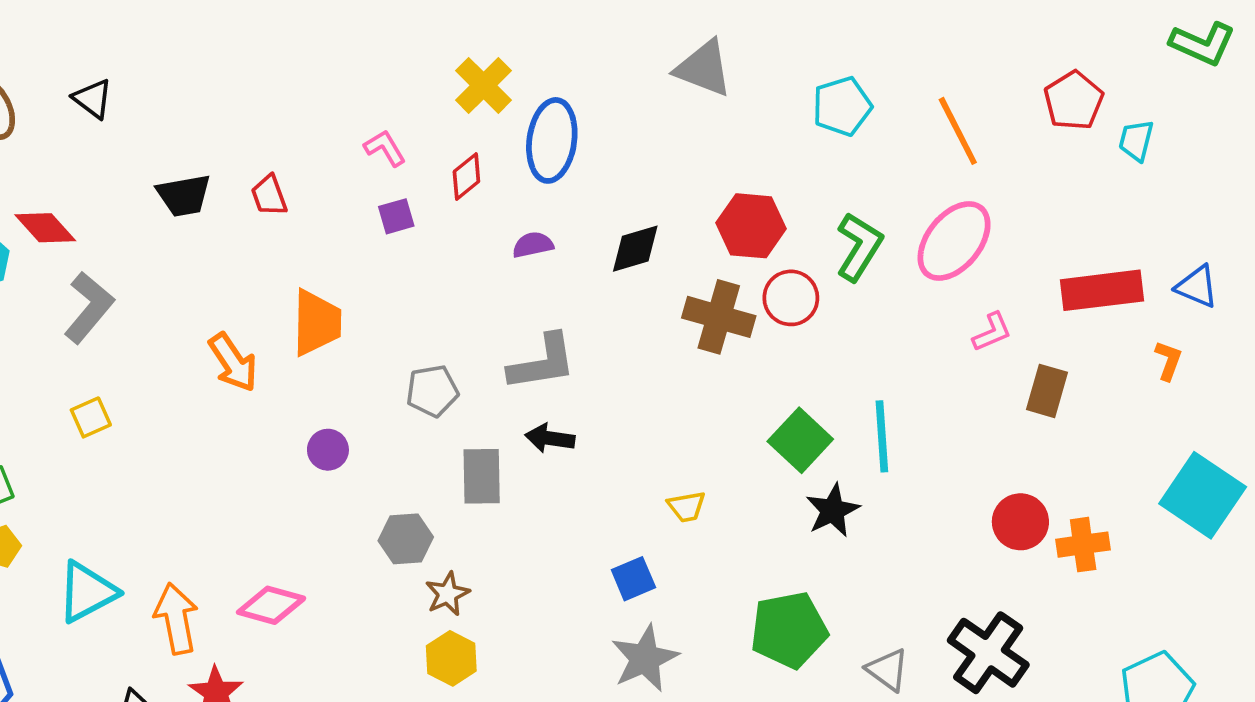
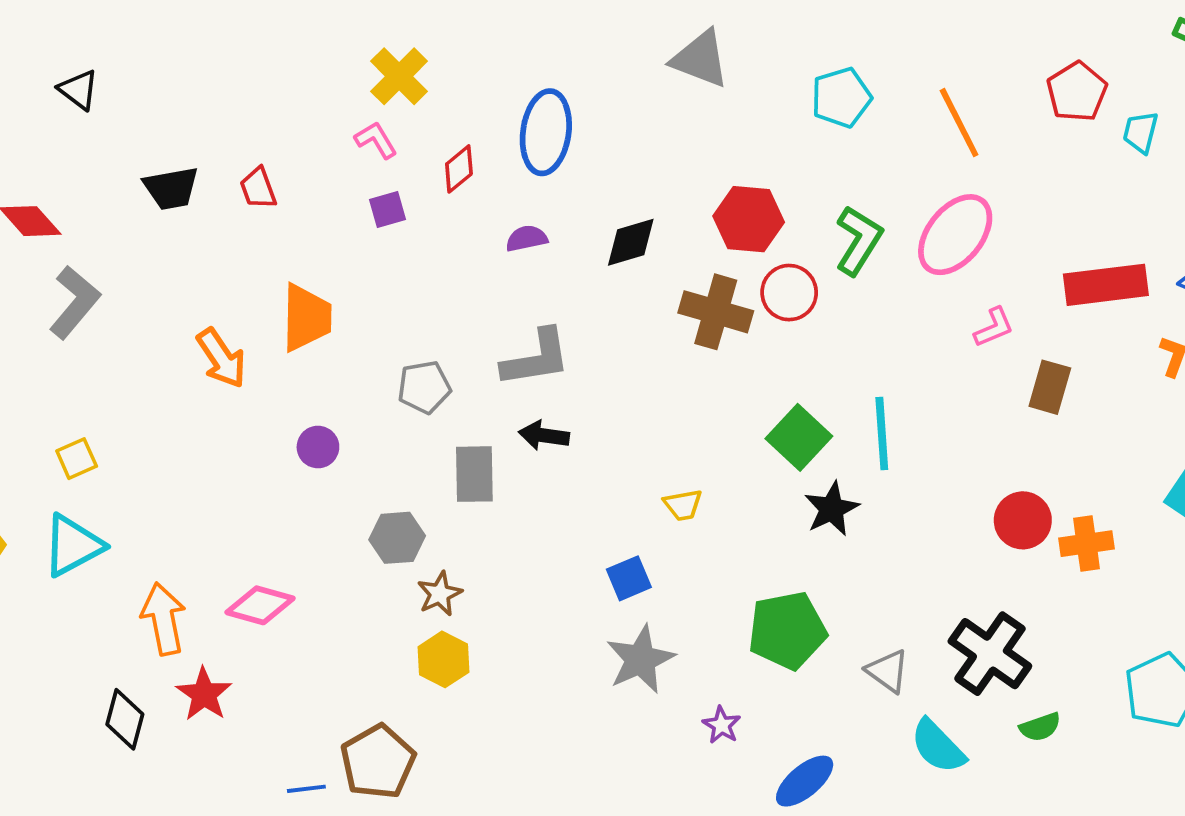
yellow cross: (484, 85) -> (399, 76), moved
yellow square: (91, 417) -> (77, 459), moved
cyan triangle: (87, 592) -> (73, 545), moved

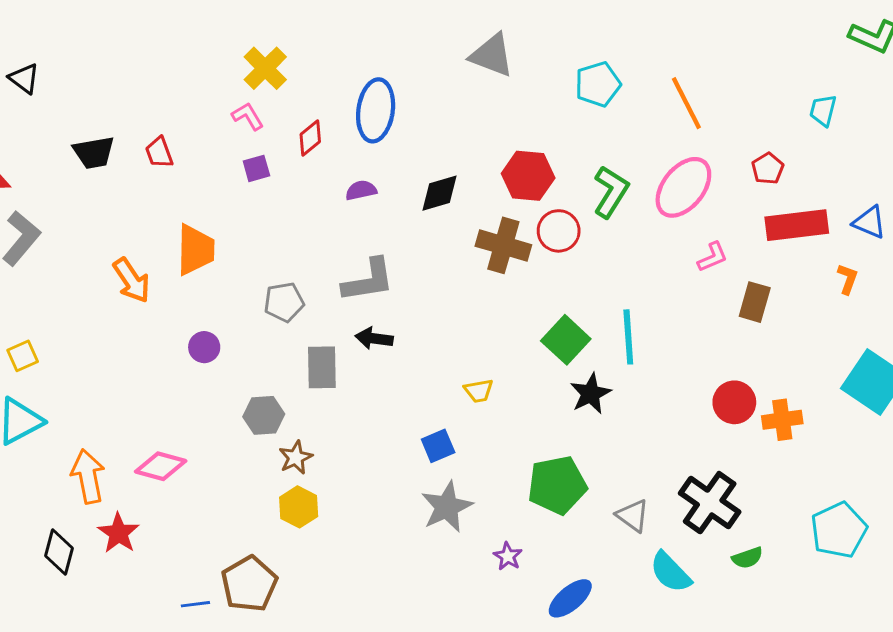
red pentagon: (1077, 92) -> (768, 168), moved, size x0.7

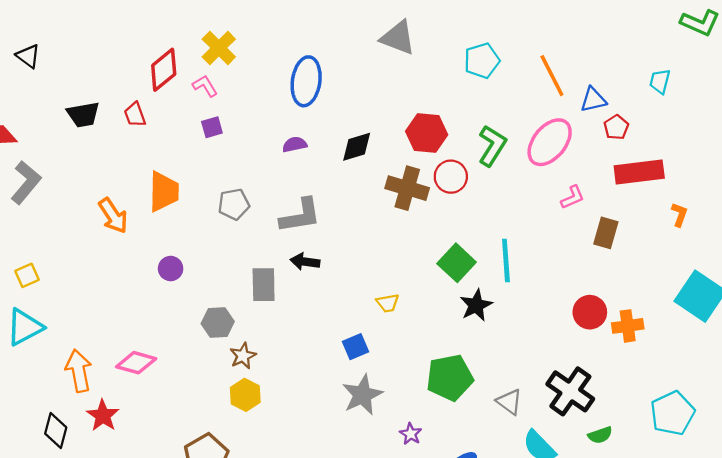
red diamond: (310, 138) -> (164, 70), moved, size x1.5
blue triangle: (869, 222) -> (593, 100), moved, turned -36
gray pentagon: (284, 302) -> (234, 204), moved

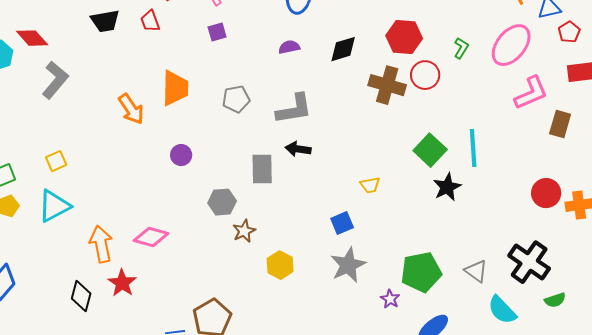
green L-shape: (492, 146) -> (461, 48), size x0.6
pink L-shape: (573, 197) -> (531, 93), size x1.6
green pentagon: (450, 378) -> (421, 272), moved
yellow hexagon: (245, 395) -> (280, 265), moved

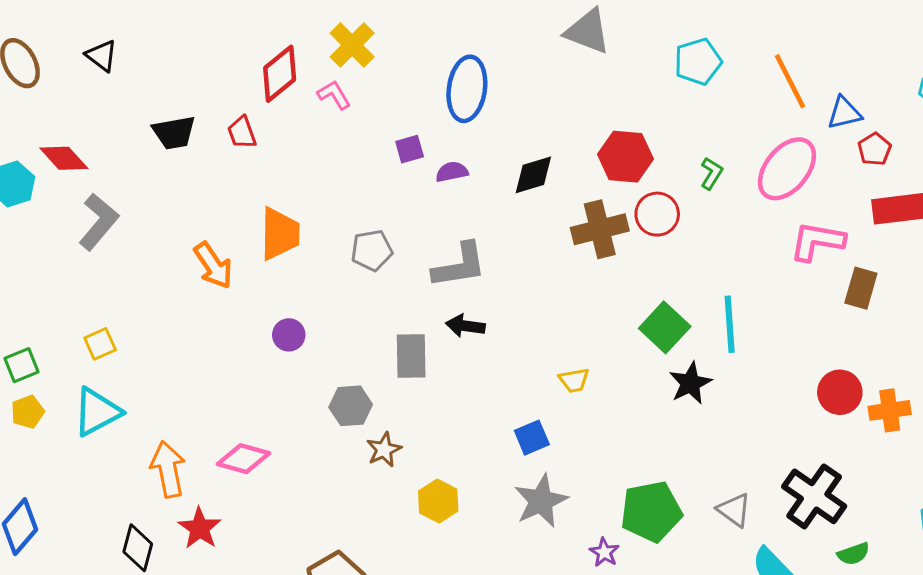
purple square: (217, 32) -> (410, 149), moved
brown cross: (387, 85) -> (600, 229), turned -30
pink L-shape: (531, 93) -> (817, 241), turned -147

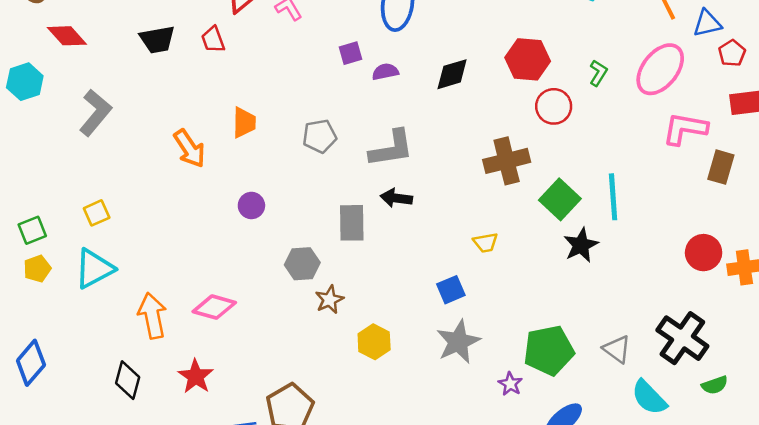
red diamond: (64, 158) -> (67, 36), moved
brown cross: (600, 229) -> (507, 161), moved
orange trapezoid: (280, 234) -> (244, 123), size x0.7
red star: (200, 528) -> (196, 376), moved

